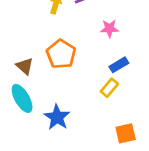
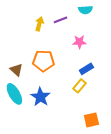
orange pentagon: (61, 54) -> (43, 61), turned -30
blue star: (57, 117) -> (40, 97), moved

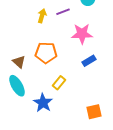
pink star: (79, 42) -> (82, 34), size x1.5
yellow rectangle: (79, 86) -> (59, 83), moved
blue star: (40, 97) -> (43, 103), moved

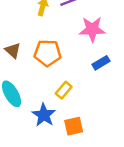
brown triangle: (19, 62) -> (13, 50), moved
orange square: (94, 112) -> (74, 126), moved

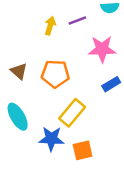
yellow rectangle: (64, 90) -> (72, 113), size x1.5
blue star: (44, 115) -> (51, 139), turned -30

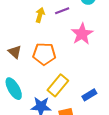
pink star: (102, 49) -> (82, 34), turned -30
blue rectangle: (111, 84) -> (89, 95), moved

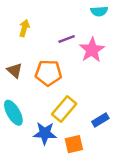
purple line: (62, 11) -> (67, 39), moved
yellow arrow: (40, 15) -> (24, 28), moved

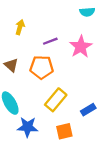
purple line: (67, 39) -> (50, 41), moved
blue star: (45, 133) -> (28, 127), moved

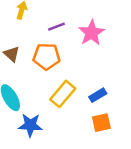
blue rectangle: (88, 110) -> (98, 95), moved
orange square: (64, 131) -> (101, 123), moved

